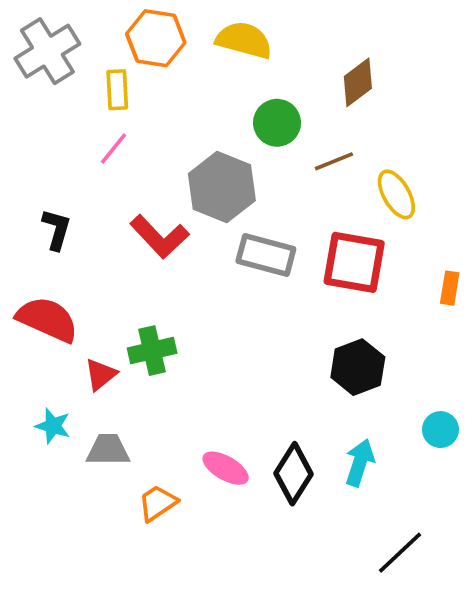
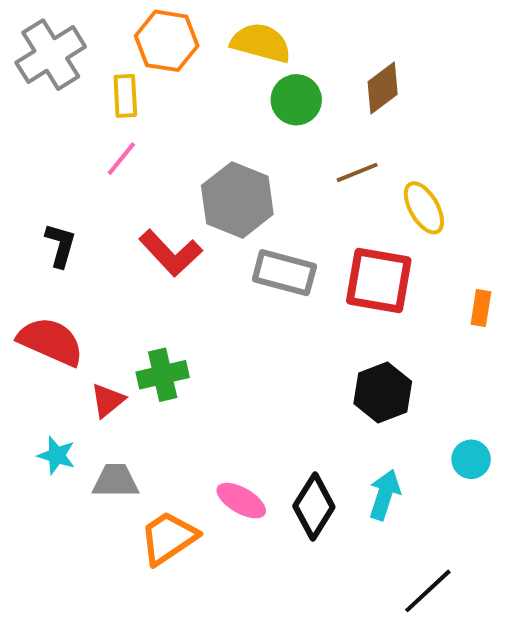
green circle: (277, 123) -> (296, 100), moved
orange trapezoid: (158, 503) -> (169, 538), size x1.4

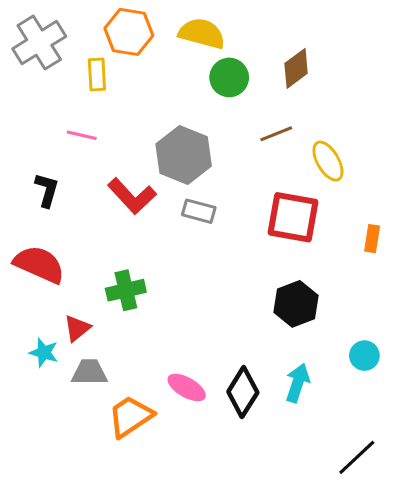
pink line: (121, 159) -> (82, 135), moved, turned 64
gray rectangle: (284, 273) -> (199, 211), moved, size x0.7
red triangle: (108, 400) -> (77, 328), moved
black line: (428, 591) -> (357, 457), moved

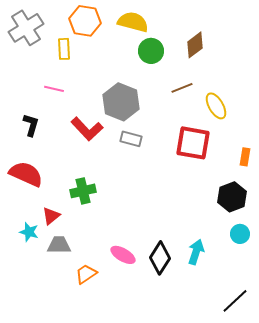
black hexagon: (296, 304) -> (232, 197), moved
orange trapezoid: (130, 416) -> (86, 274), size x0.7

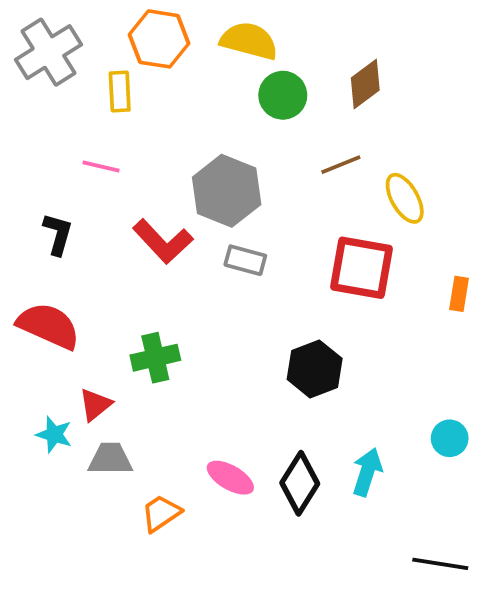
black hexagon: (232, 197) -> (315, 369), moved
black line: (235, 301) -> (440, 564), turned 52

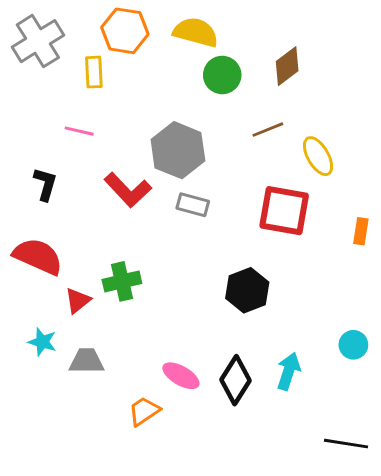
red triangle: (95, 405) -> (78, 301), moved
orange trapezoid: (161, 513) -> (144, 411), moved

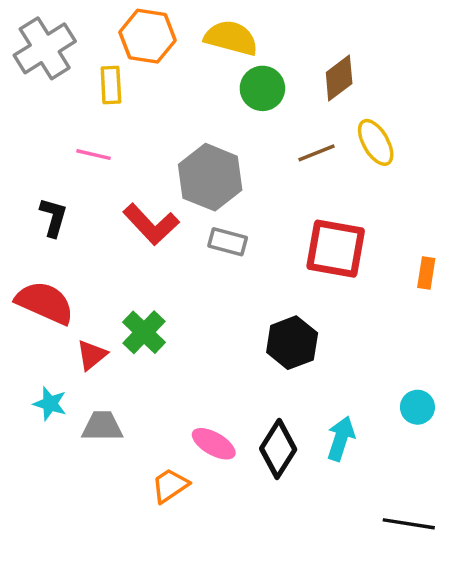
yellow ellipse: (318, 156) -> (376, 142), moved
green cross: (122, 281) -> (144, 332), turned -33

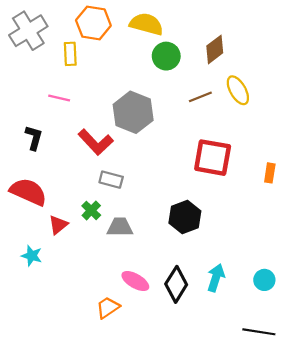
gray rectangle: (228, 242) -> (111, 180), moved
green cross: (144, 332) -> (91, 210), size x0.7
cyan circle: (417, 407) -> (264, 280), moved
gray trapezoid: (102, 426) -> (120, 227), moved

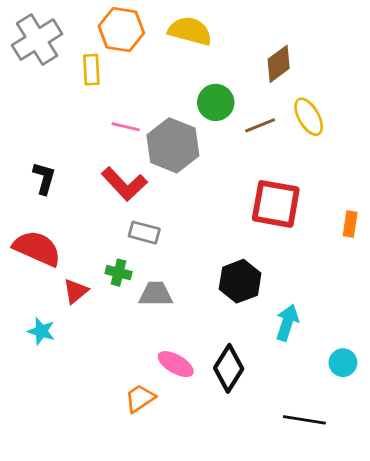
green circle: (166, 56) -> (216, 102), moved
pink line: (59, 98) -> (126, 127), moved
green cross: (91, 210) -> (119, 273), turned -30
cyan arrow: (216, 278) -> (287, 323), moved
black line: (259, 332) -> (304, 420), moved

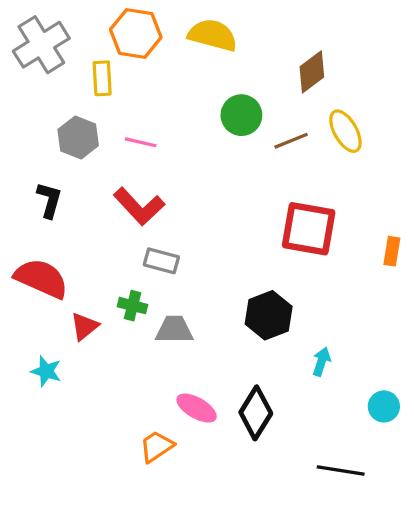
gray hexagon: (173, 145) -> (78, 138), moved, size x0.7
cyan arrow: (287, 323) -> (321, 362), size x0.7

